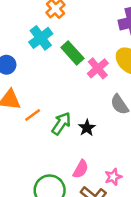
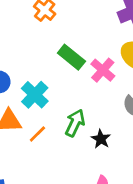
cyan cross: (41, 38) -> (35, 95), moved
green arrow: (61, 123) -> (75, 123), moved

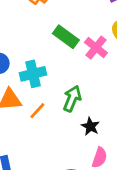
cyan cross: (35, 95) -> (33, 74), turned 35
black star: (101, 139) -> (90, 126), moved

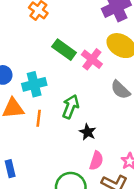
orange line: (37, 111) -> (39, 118), turned -35

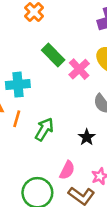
green arrow: (71, 107) -> (44, 129), moved
black star: (88, 132) -> (87, 137), moved

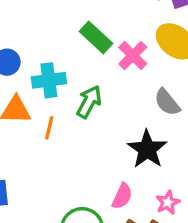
green arrow: (44, 129) -> (89, 102), moved
black star: (87, 137) -> (147, 149), size x1.6

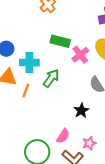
green rectangle: (96, 37) -> (60, 41), turned -36
black star: (147, 149) -> (81, 111), size x0.7

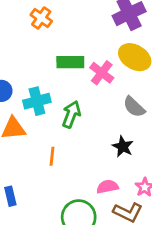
orange line: (26, 90) -> (52, 156), moved
pink semicircle: (63, 136) -> (107, 187), turned -119

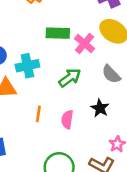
green arrow: (71, 114) -> (70, 78), moved, turned 30
pink semicircle: (107, 187) -> (67, 119), moved, turned -72

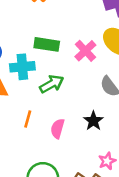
green rectangle: (58, 33) -> (47, 44), moved
green arrow: (70, 78) -> (52, 84), moved

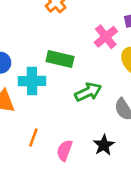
pink cross: (85, 51) -> (106, 37), moved
green arrow: (52, 84) -> (88, 92), moved

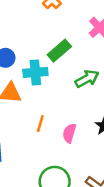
green rectangle: (60, 59) -> (59, 51), turned -50

